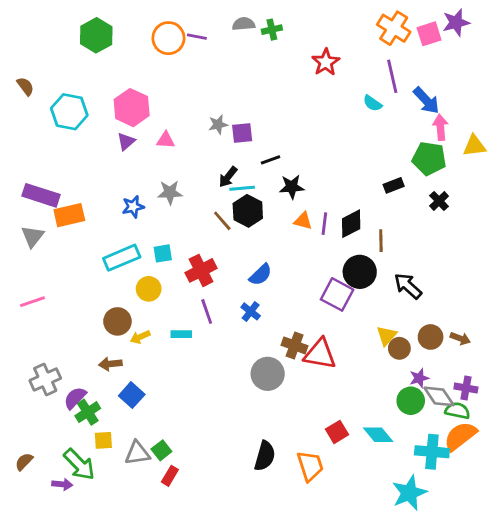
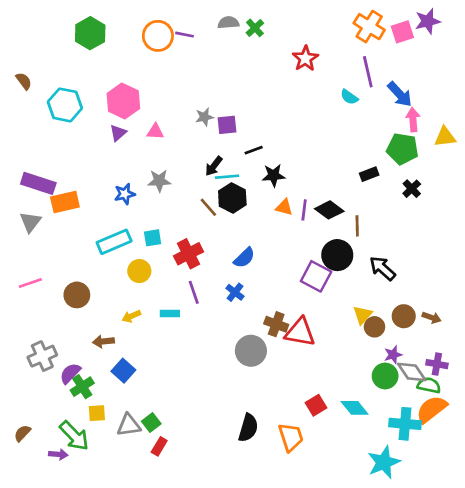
green cross: (272, 30) -> (255, 28), turned -30
black diamond: (351, 224) -> (329, 210), turned 64
brown circle: (117, 321) -> (77, 295), moved

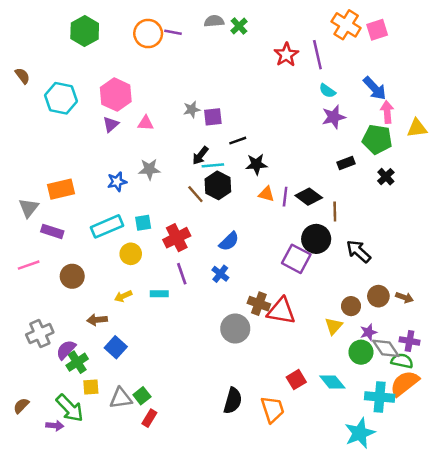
purple star: (428, 21) -> (334, 117), moved
purple line: (368, 72) -> (317, 55), moved
purple rectangle: (38, 183) -> (52, 231), moved, size x0.7
yellow triangle: (363, 315) -> (334, 326), moved

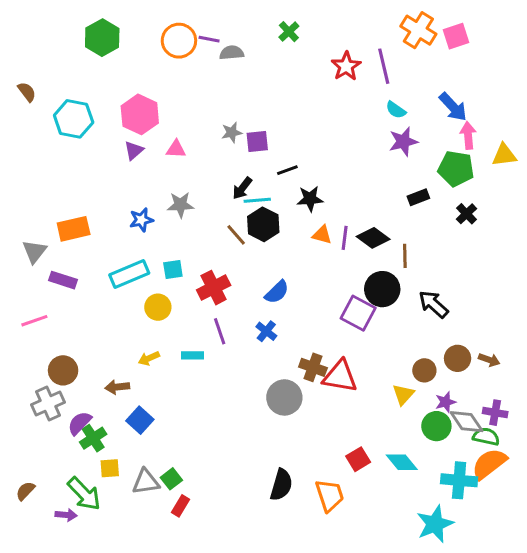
gray semicircle: (214, 21) -> (232, 53), moved
brown circle: (72, 276) -> (63, 370), moved

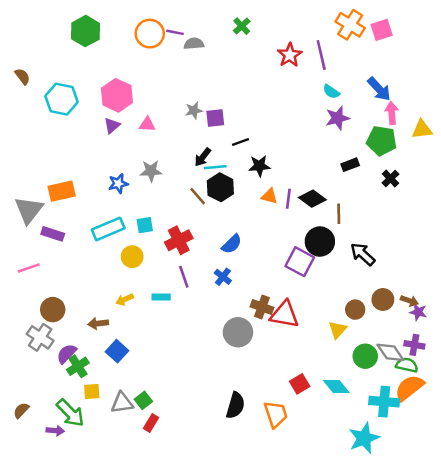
gray triangle: (34, 251) -> (29, 210), size x1.4
purple star: (445, 402) -> (418, 312), moved, turned 30
gray cross: (48, 404) -> (40, 337), turned -32

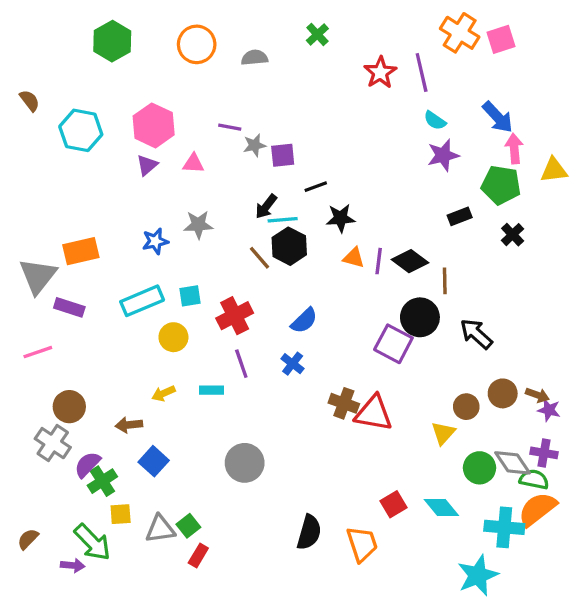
purple line: (175, 32) -> (230, 127), moved
gray circle: (238, 332) -> (245, 463), moved

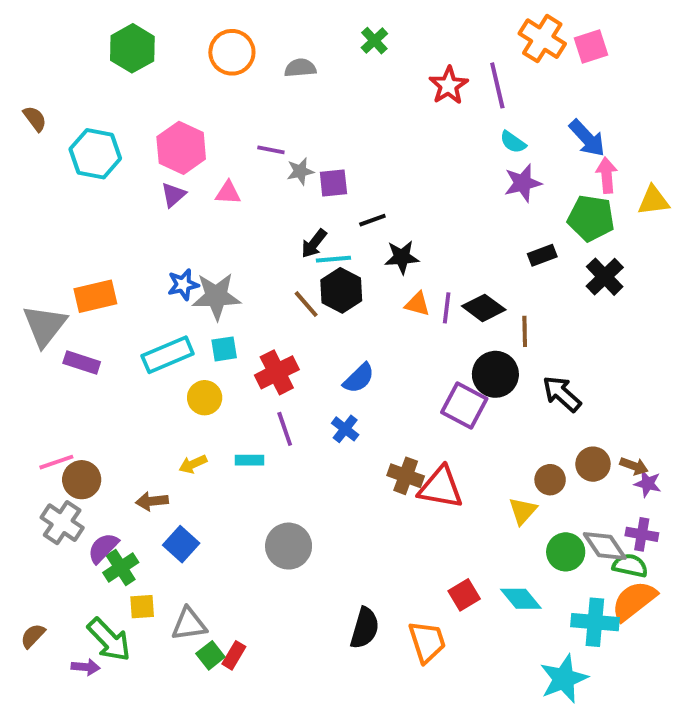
gray star: (198, 225) -> (216, 296), moved, size x1.4
black cross: (513, 235) -> (605, 277), size x1.4
pink line: (38, 352) -> (56, 462), moved
green square: (188, 526) -> (210, 655), moved

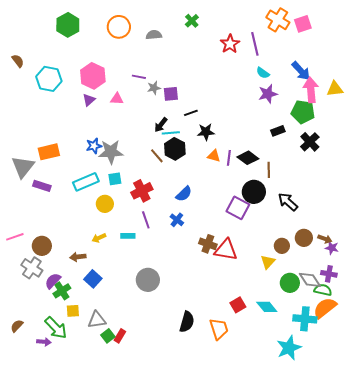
pink arrow: (607, 175) -> (311, 90), size x1.4
yellow triangle: (653, 201) -> (335, 89), moved
pink line: (56, 462) -> (15, 237), moved

